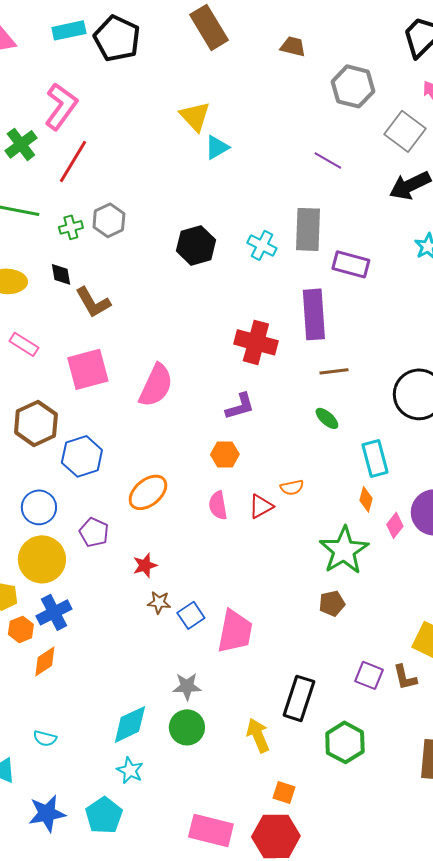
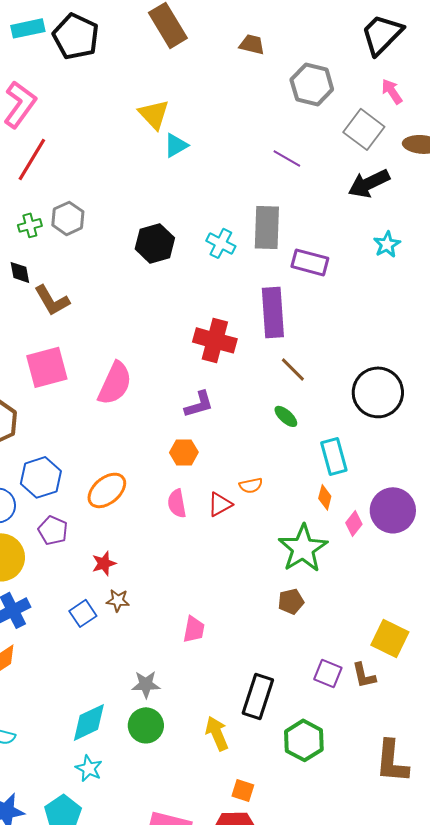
brown line: (334, 371) -> (293, 369), turned 52
blue hexagon: (82, 456) -> (41, 477), moved
blue square: (191, 615) -> (83, 613), moved
pink trapezoid: (235, 631) -> (194, 629), size x0.6

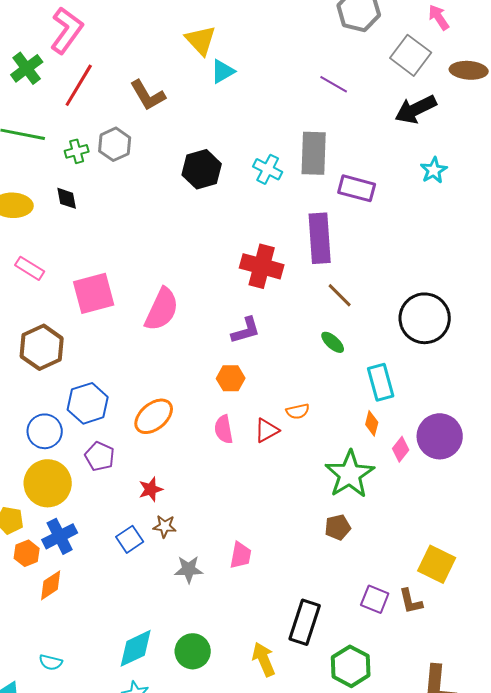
brown L-shape: (52, 300) -> (148, 95), moved
gray star: (146, 684) -> (189, 569), moved

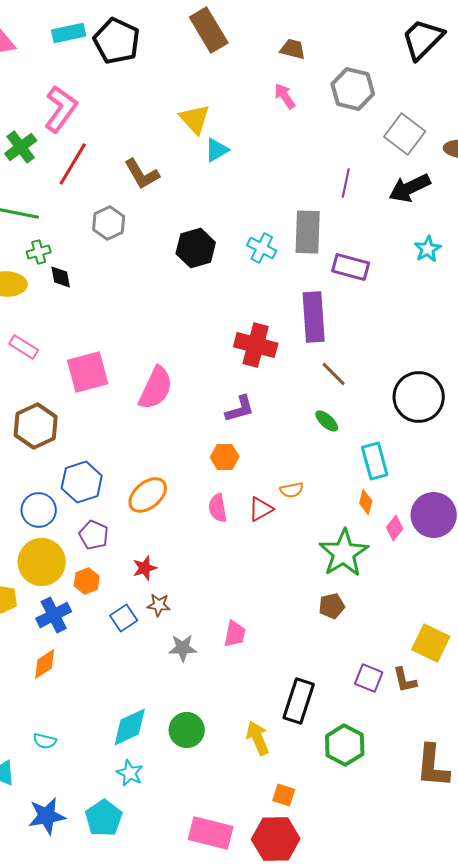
pink arrow: (439, 17) -> (285, 96), moved
purple line: (334, 84) -> (346, 183), moved, turned 72
green cross: (77, 151) -> (39, 252), moved
orange hexagon: (27, 553) -> (87, 581), moved

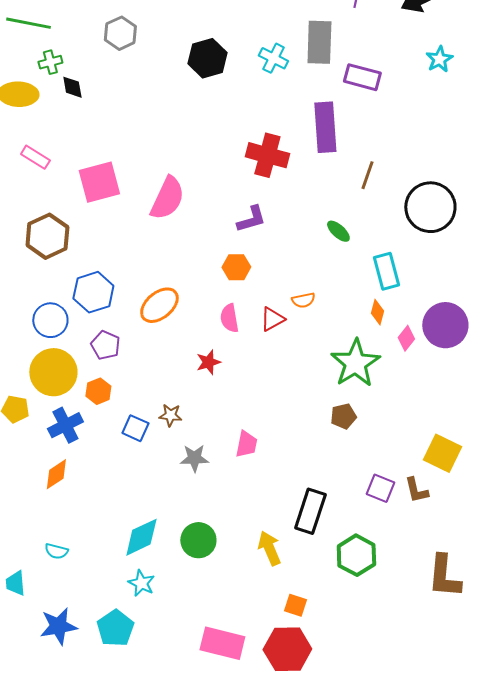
brown line: (334, 374) -> (367, 175), moved, turned 64
red star: (145, 568) -> (208, 362), moved
blue square: (124, 618) -> (135, 428), turned -32

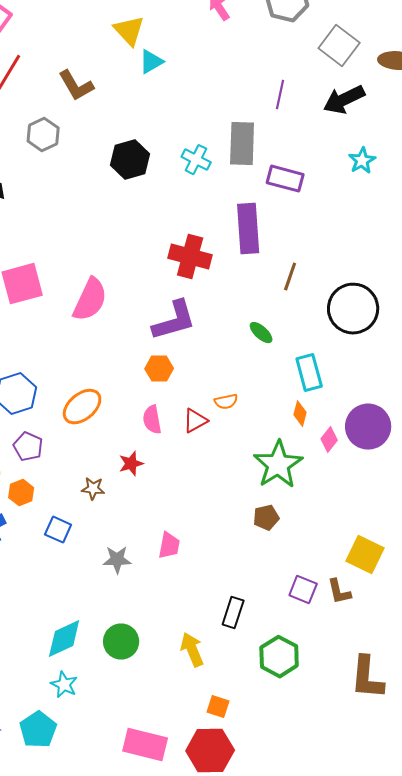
purple L-shape: (251, 219) -> (174, 321), size x1.5
brown star: (170, 415) -> (93, 489), moved
black rectangle: (310, 511) -> (233, 613), size x0.7

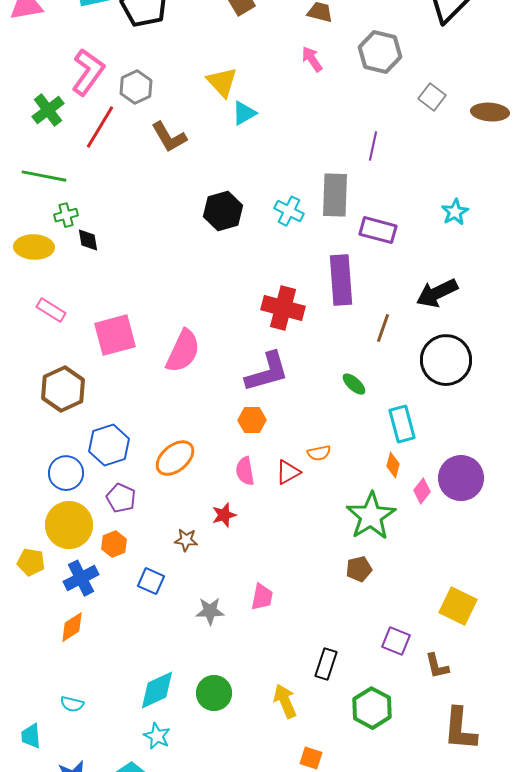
gray square: (339, 46) -> (432, 97), size x0.7
black arrow: (344, 100) -> (437, 293), moved
gray hexagon: (43, 135) -> (136, 87), moved
brown L-shape: (339, 592) -> (437, 666), moved

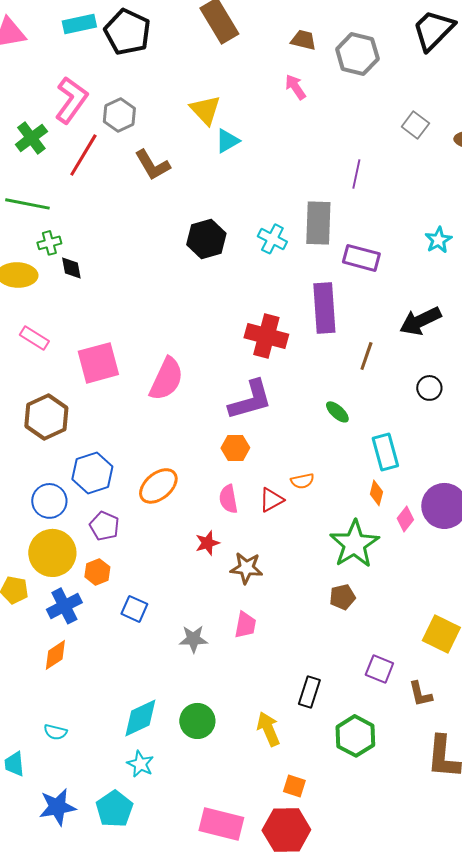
gray hexagon: (380, 52) -> (357, 54), moved
black circle: (446, 360) -> (429, 388), size x0.5
brown star: (186, 540) -> (246, 568), moved, size x1.4

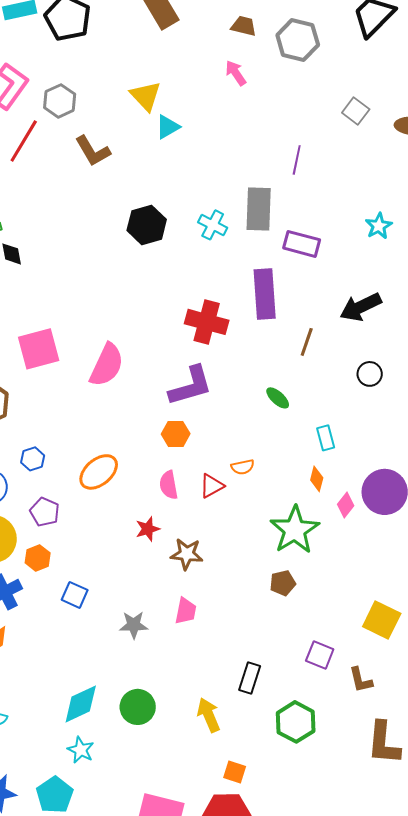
cyan rectangle: (385, 452) -> (326, 438), size x0.7
blue hexagon: (92, 473) -> (33, 459), size x0.6

